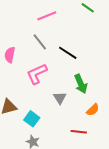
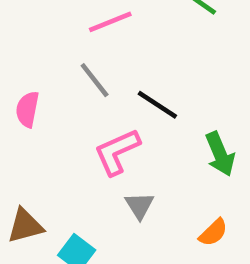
pink L-shape: (37, 74) -> (117, 152), moved
green arrow: (81, 84) -> (220, 154), moved

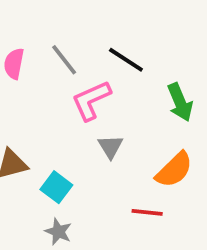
gray line: (95, 80) -> (64, 60), moved
orange semicircle: (213, 232) -> (174, 170), size x1.5

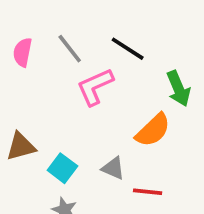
gray triangle: (110, 147) -> (113, 168), moved, turned -35
orange semicircle: (174, 170) -> (153, 130), moved

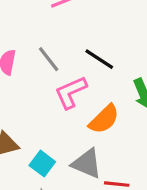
orange semicircle: (153, 130) -> (104, 119), moved
gray triangle: (113, 168) -> (87, 164), size x1.5

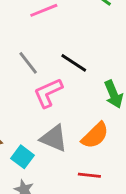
orange semicircle: (104, 119) -> (95, 135), moved
gray triangle: (87, 164) -> (54, 138), moved

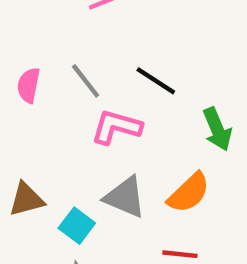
pink L-shape: (48, 93) -> (116, 127), turned 40

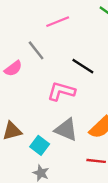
gray line: (86, 81) -> (36, 50), moved
pink semicircle: (29, 85) -> (13, 68), turned -138

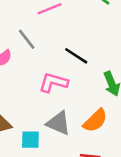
cyan square: (40, 145) -> (30, 140), turned -36

